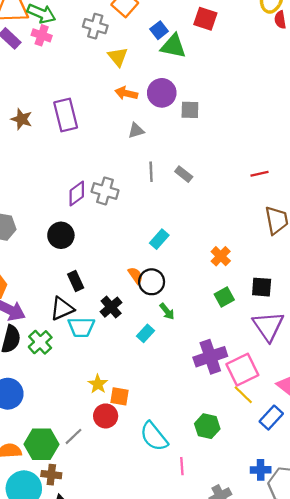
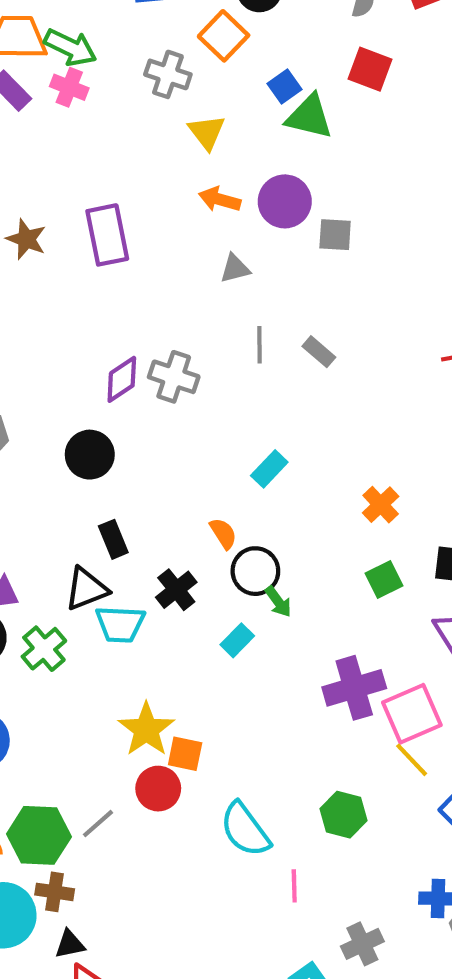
black circle: (152, 282) -> (255, 571), moved
yellow star: (98, 384) -> (146, 729), size x1.5

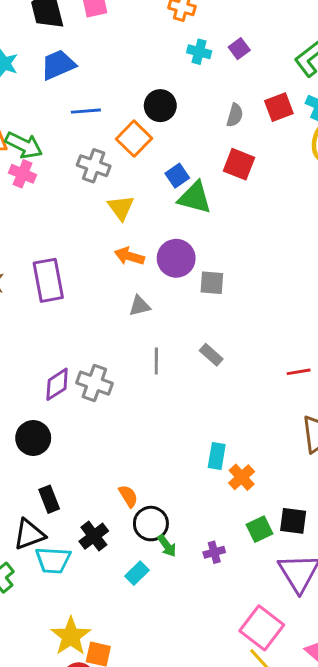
gray rectangle: (319, 352) -> (211, 355), moved
cyan rectangle: (269, 469) -> (217, 456), moved, turned -35
green square: (384, 579) -> (259, 529), moved
purple cross: (354, 688) -> (214, 552), moved, size x0.5
pink square: (412, 714) -> (262, 628), turned -30

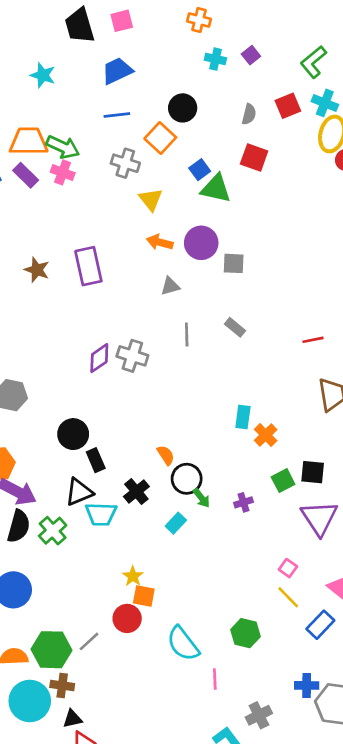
blue trapezoid: (58, 65) -> (117, 71), moved
black circle: (33, 438) -> (73, 434), moved
pink square: (262, 628) -> (288, 568), size x0.5
yellow star: (71, 636) -> (133, 576), moved, size x0.6

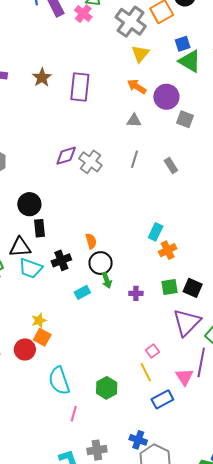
gray cross: (125, 163) -> (131, 22), size x1.4

